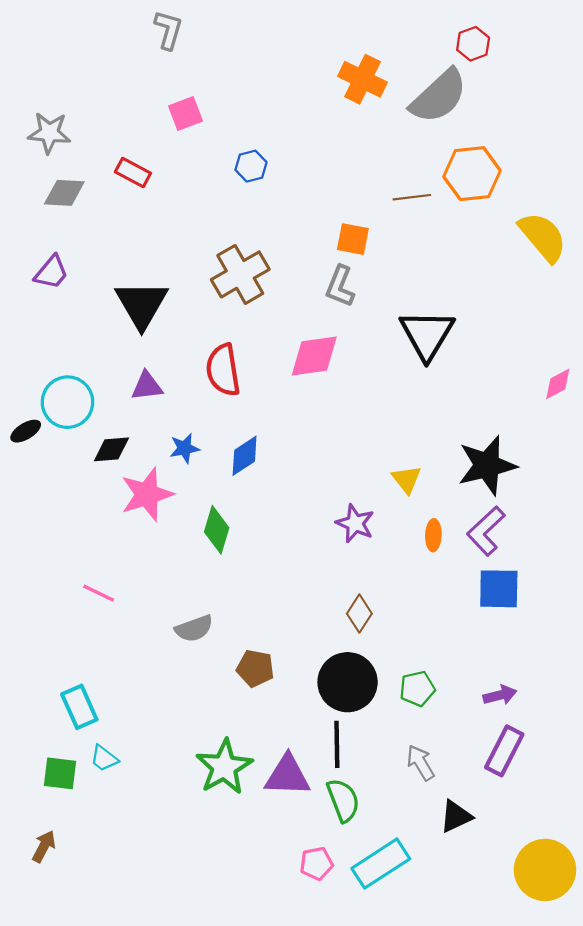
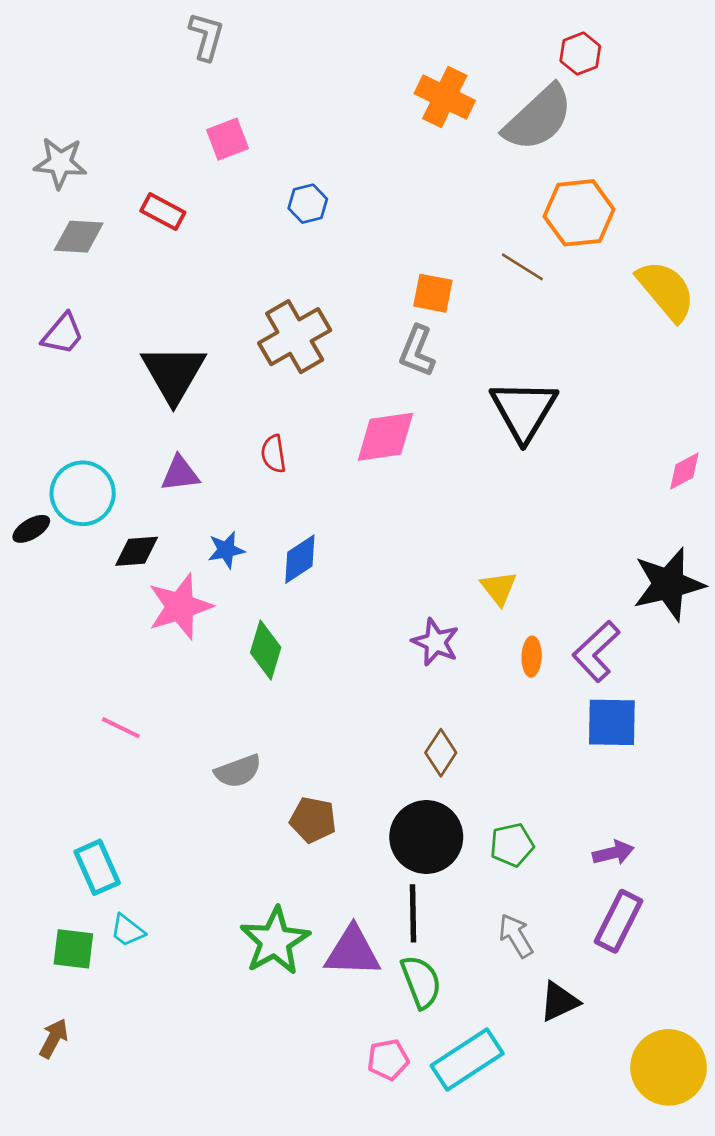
brown line: (412, 197) -> (522, 267), moved, turned 39
red semicircle: (223, 370) -> (274, 454), size x0.6
black star: (487, 465) -> (669, 584), moved

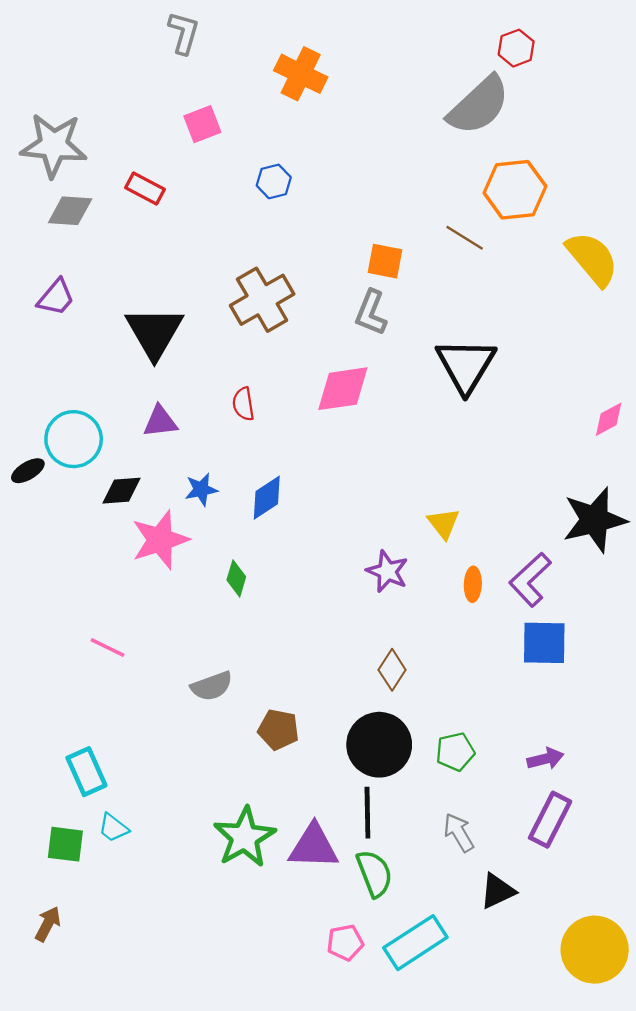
orange cross: (445, 97) -> (301, 74), moved
gray star: (60, 163) -> (54, 145), size x1.4
green diamond: (266, 650) -> (236, 578), size x0.7

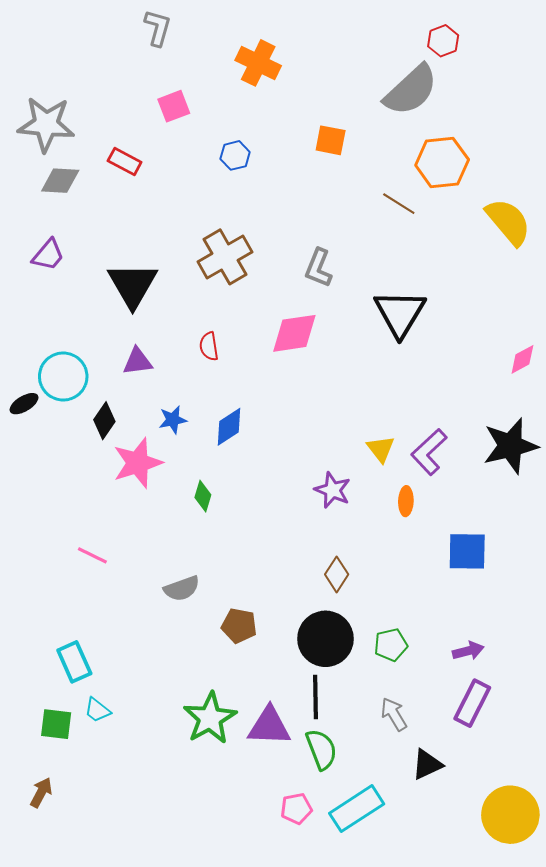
orange square: (385, 261) -> (331, 140), moved
black diamond: (122, 491) -> (104, 421), turned -51
purple L-shape: (530, 580) -> (429, 452), moved

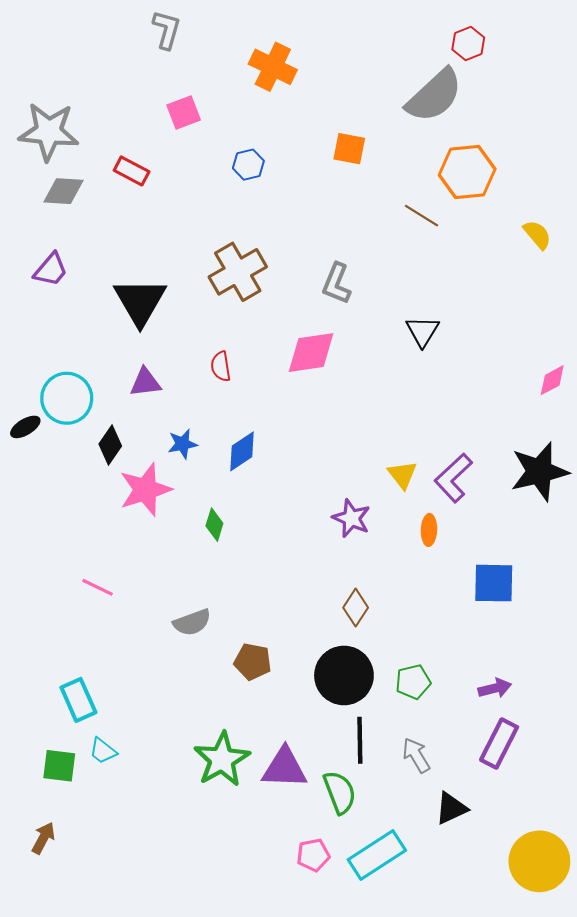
yellow semicircle: (508, 222) -> (537, 235), size x0.6
black triangle: (400, 313) -> (423, 331), size x0.6
black line: (315, 697) -> (360, 740), moved

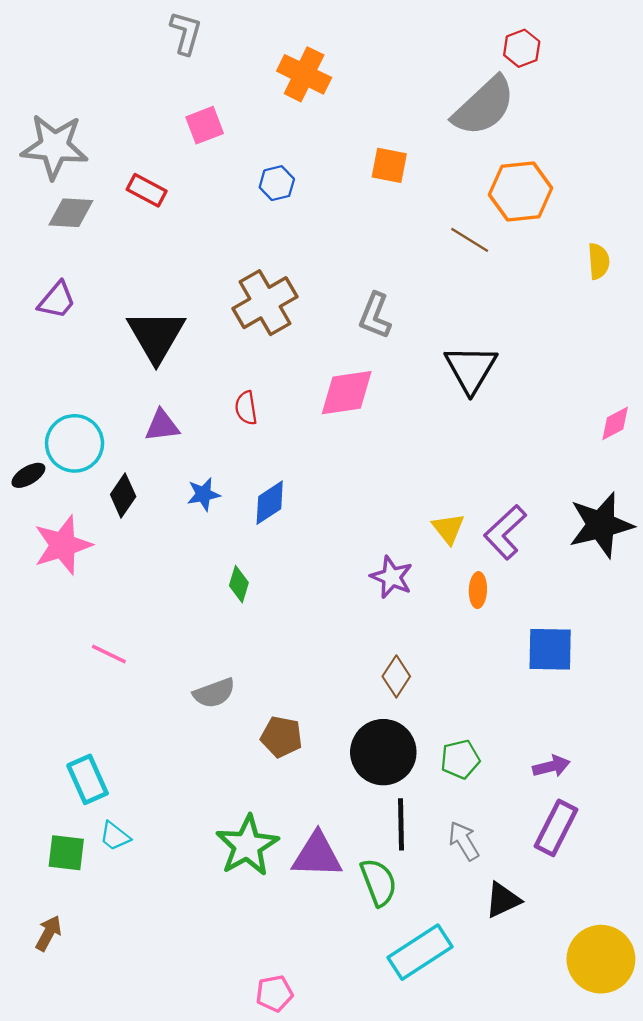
yellow semicircle: (537, 235) -> (599, 261), turned 36
black triangle: (423, 331) -> (471, 369), size x1.4
pink star: (145, 490) -> (63, 545), moved
pink pentagon: (313, 855) -> (274, 993), moved

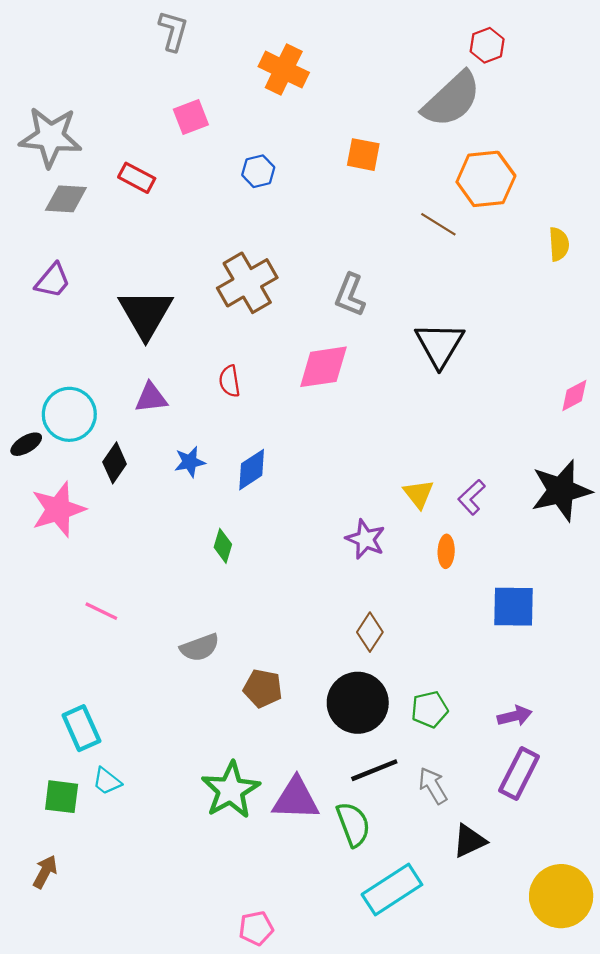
purple L-shape: (505, 532) -> (472, 497), size x0.7
black line: (401, 824) -> (374, 770), turned 69

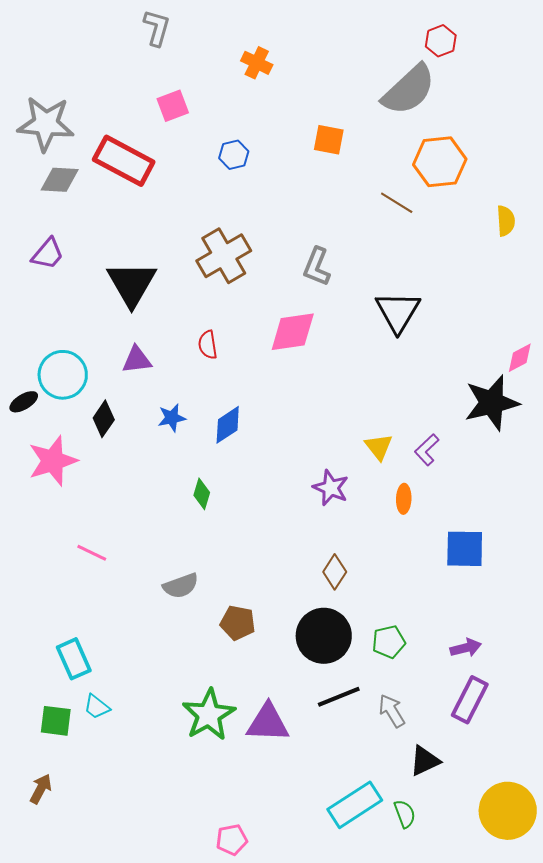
orange cross: (284, 70) -> (257, 63), size x0.7
red rectangle: (137, 178) -> (124, 161), size x1.8
black star: (561, 491) -> (492, 403), moved
green semicircle: (353, 824) -> (405, 814), moved, size x0.7

